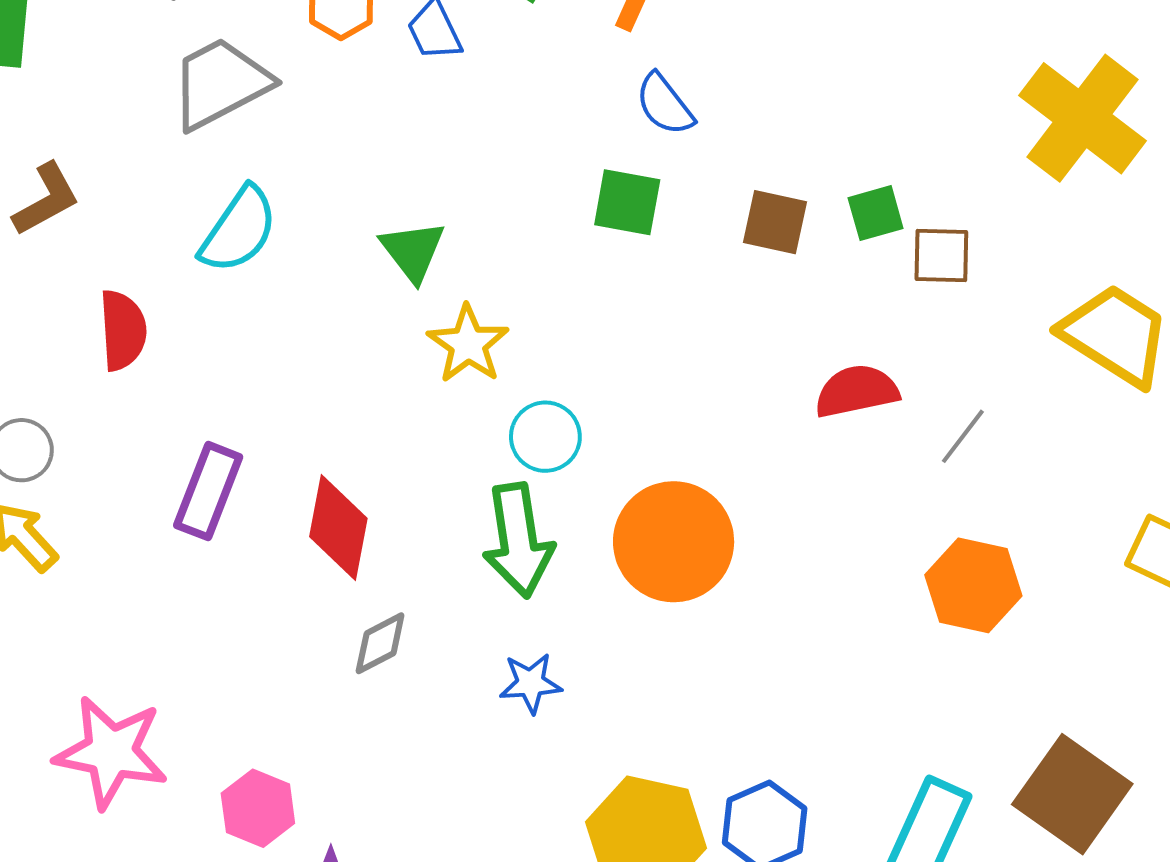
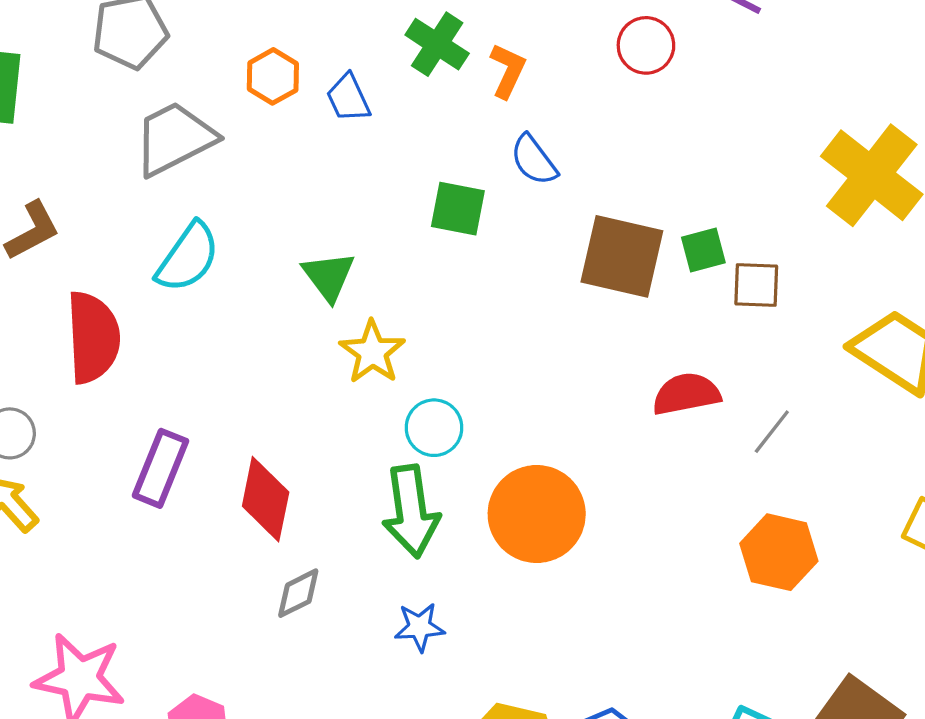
green square: (627, 202) -> (458, 209), moved
brown square: (775, 222) -> (622, 256), size x1.6
red semicircle: (123, 330) -> (93, 337), size x1.4

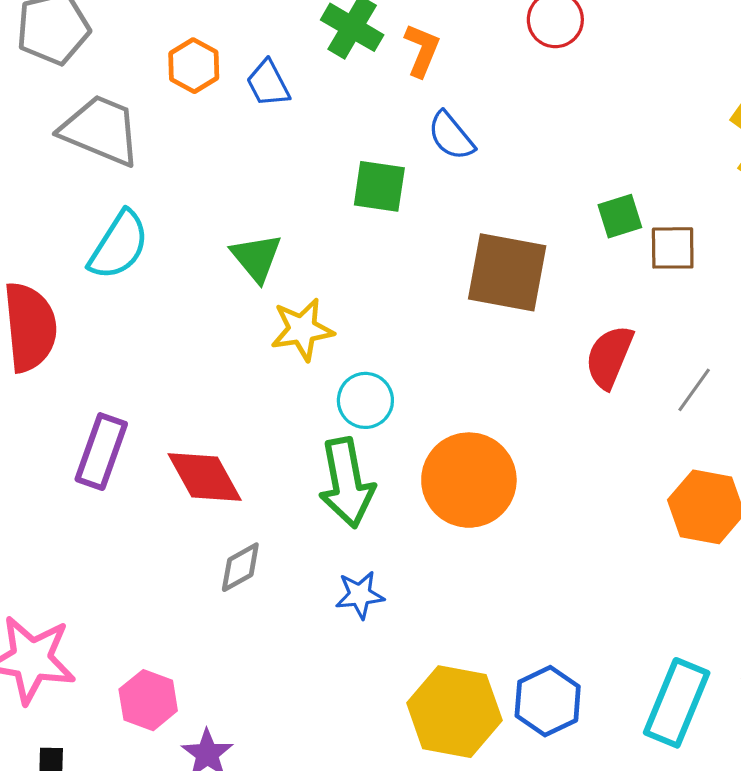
gray trapezoid: (174, 138) -> (101, 130), turned 52
brown square: (622, 256) -> (507, 272), moved
yellow star: (372, 352) -> (302, 330), turned 30
red semicircle: (686, 394) -> (609, 357), turned -54
red diamond: (266, 499) -> (205, 477), turned -38

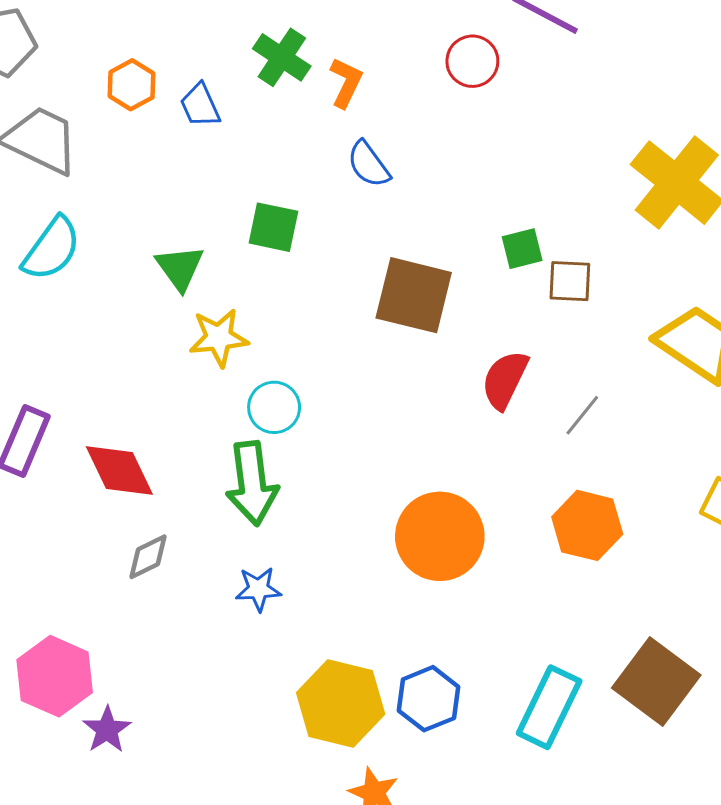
green square: (379, 186) -> (273, 227), moved
orange circle: (469, 480) -> (440, 536), moved
pink hexagon: (148, 700) -> (55, 676), size x1.4

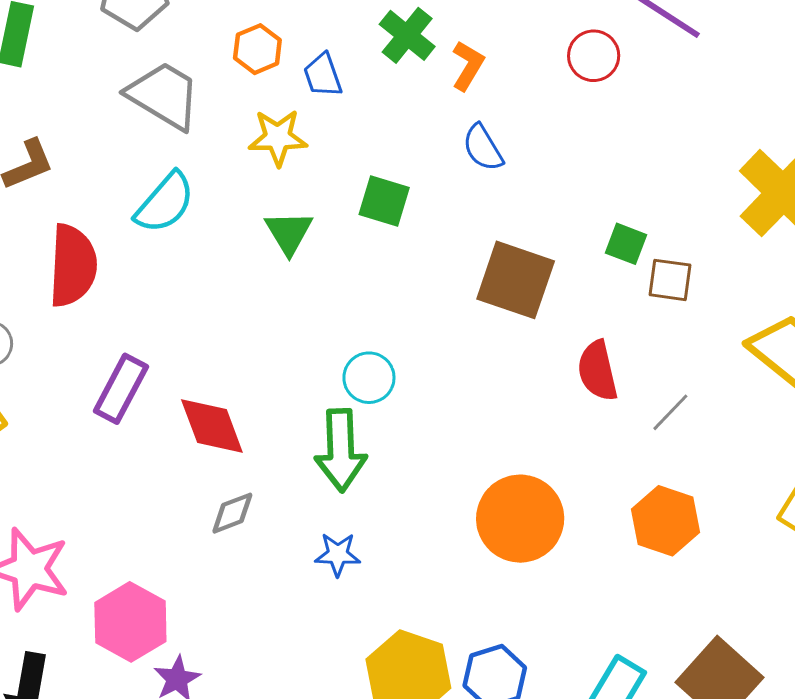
green square: (522, 249) -> (626, 244), turned 30
yellow star: (219, 338) -> (278, 138), moved
red semicircle: (505, 380) -> (597, 371), turned -44

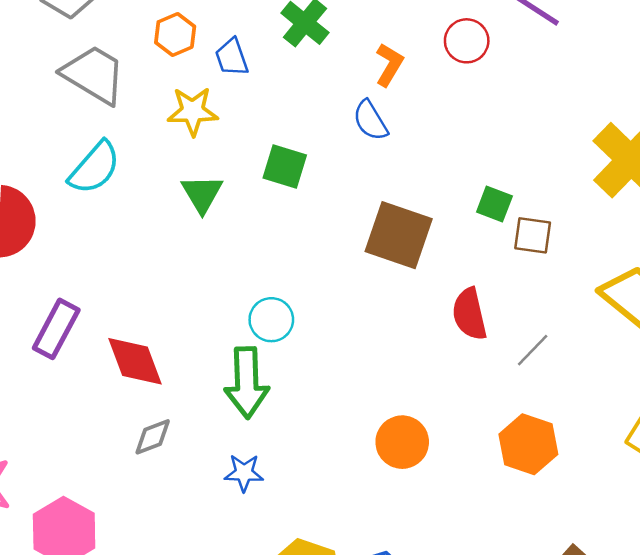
orange L-shape: (468, 66) -> (389, 65), moved
orange circle: (520, 519) -> (402, 442), size x0.7

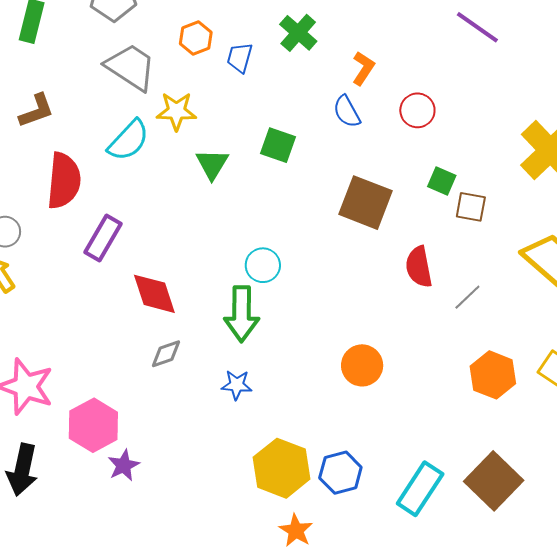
red circle: (467, 41) -> (417, 110), moved
blue trapezoid: (232, 57) -> (240, 58), turned 32
yellow star: (193, 111) -> (176, 111), moved
purple rectangle: (56, 329) -> (103, 238), moved
orange hexagon: (528, 444) -> (493, 375), moved

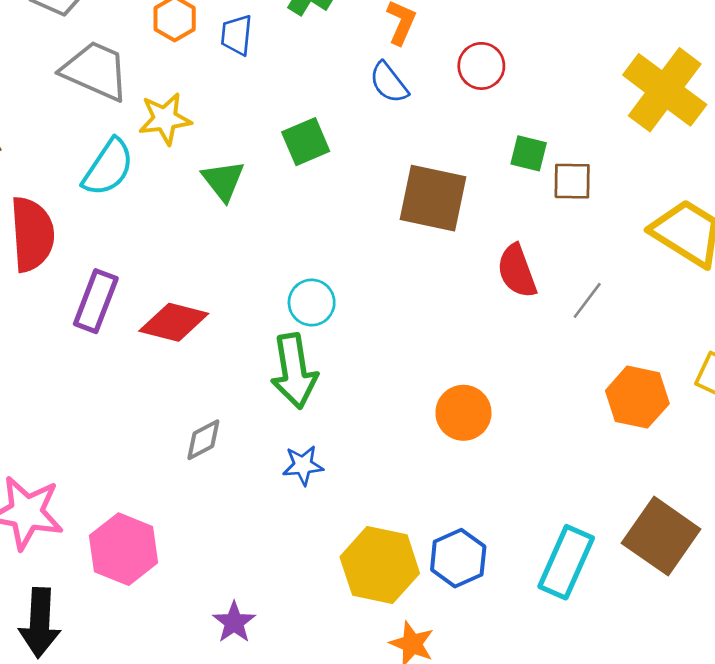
green square: (278, 145) -> (306, 142), turned -33
red diamond: (154, 294) -> (174, 322), moved, turned -48
purple star: (124, 465) -> (234, 622), moved

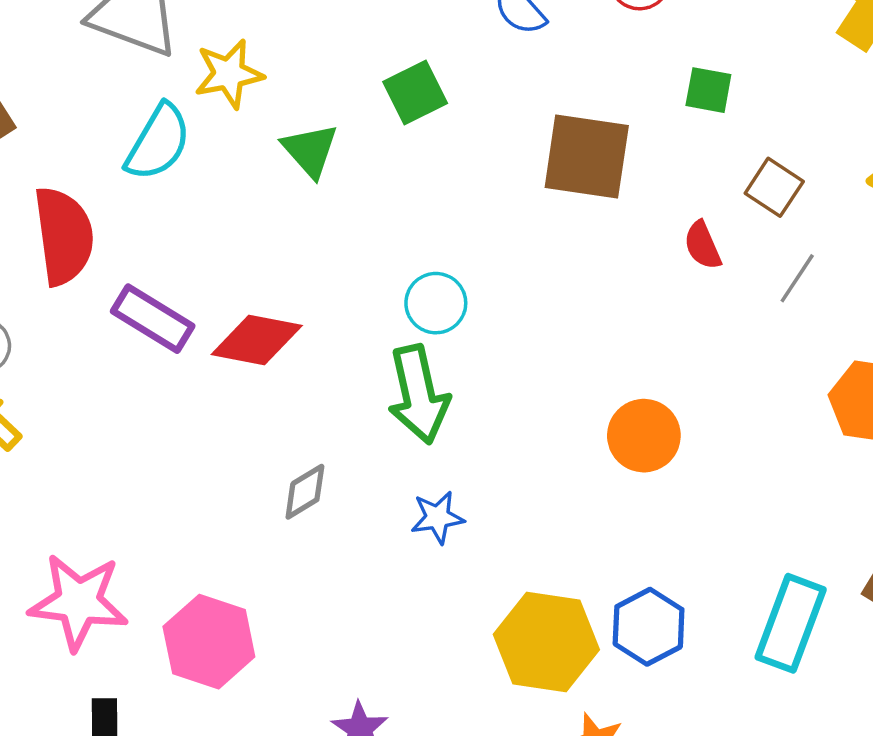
brown square: (572, 181) -> (774, 187), moved, turned 36
red semicircle: (517, 271) -> (703, 245), size x0.7
purple rectangle: (96, 301) -> (153, 319), turned -76

